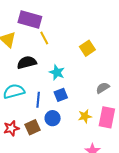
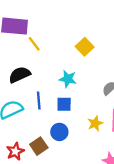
cyan star: (57, 72) -> (68, 79), moved
blue square: (61, 95) -> (64, 104), turned 32
blue line: (38, 100) -> (39, 101), moved

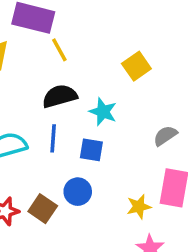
black semicircle: (20, 75) -> (60, 96), moved
yellow star: (95, 123) -> (139, 207), moved
brown square: (39, 146) -> (43, 209), turned -30

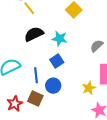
blue line: (53, 138) -> (36, 75), moved
blue square: (91, 150) -> (57, 61), turned -32

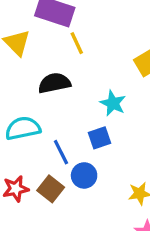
black semicircle: (34, 34) -> (54, 83), moved
blue line: (36, 75) -> (61, 152), turned -35

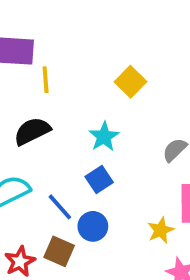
yellow line: (77, 43) -> (46, 80), turned 35
cyan star: (113, 103) -> (104, 137), turned 30

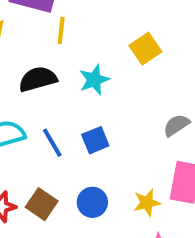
cyan star: (104, 137) -> (94, 80), moved
blue line: (60, 207) -> (52, 143), moved
blue circle: (93, 226) -> (92, 202), moved

